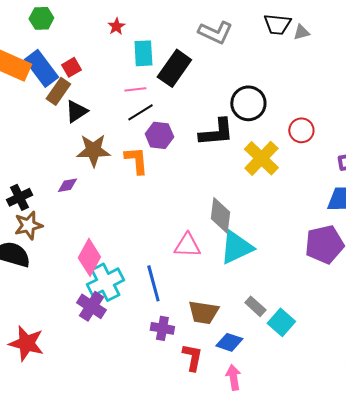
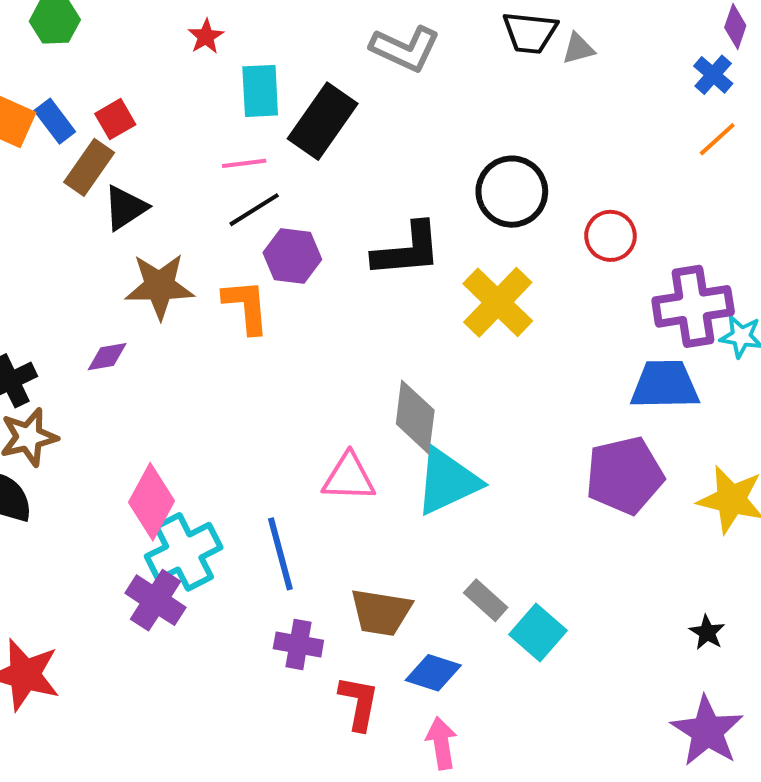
blue rectangle: (41, 68) -> (55, 121), size x0.6
black circle: (248, 103) -> (512, 192), moved
red circle: (301, 130) -> (610, 236), moved

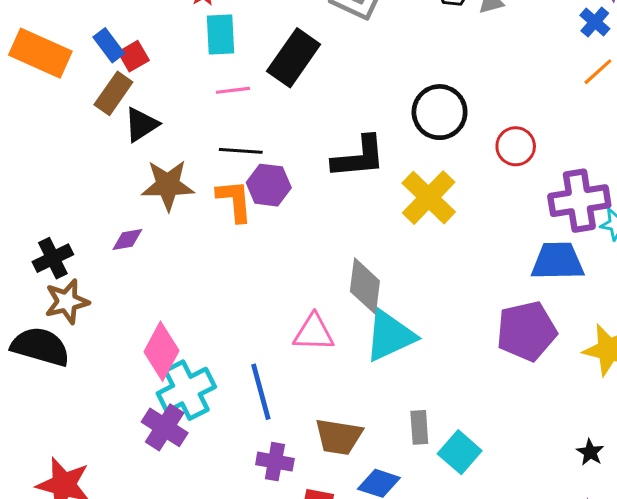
cyan rectangle: (260, 91) -> (221, 34), moved
blue rectangle: (55, 121) -> (109, 45), moved
black line: (254, 210) -> (241, 151), moved, turned 36
purple hexagon: (292, 256) -> (269, 185), moved
gray rectangle: (486, 600) -> (419, 427), turned 44

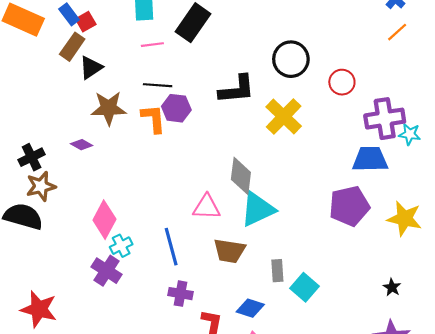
purple diamond: (127, 239) -> (82, 145), turned 40
cyan cross: (186, 390) -> (121, 246), size x0.6
brown trapezoid: (339, 437) -> (229, 251), moved

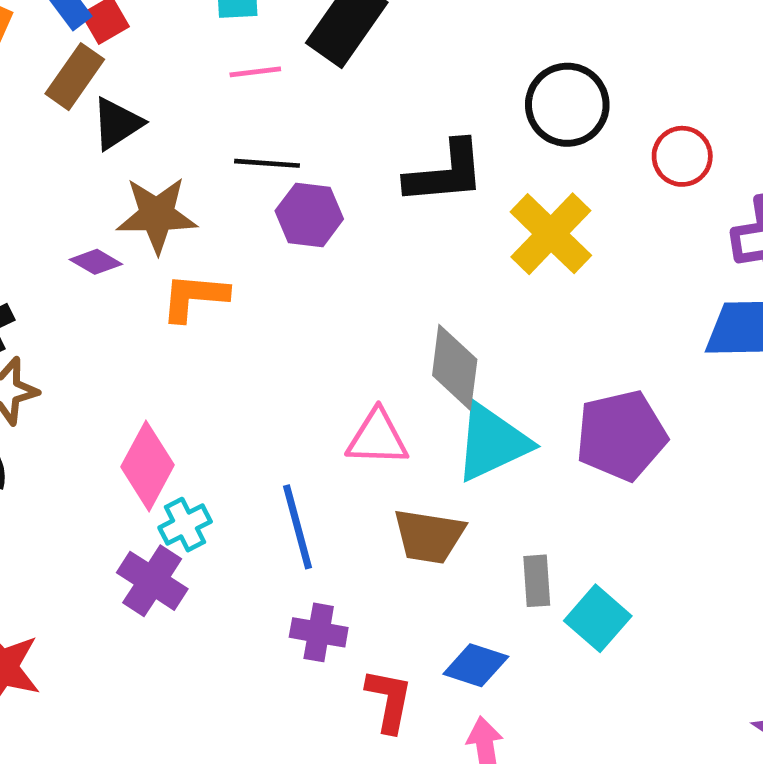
orange L-shape: (153, 119) -> (194, 297), moved, turned -80
purple diamond: (82, 145) -> (96, 262), moved
purple pentagon: (349, 206) -> (621, 435), moved

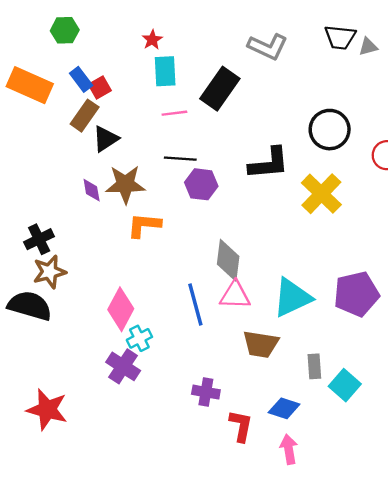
purple diamond: (96, 262) -> (92, 190), moved, turned 50
gray diamond: (455, 367) -> (228, 260), moved
blue line: (298, 527) -> (195, 305), moved

